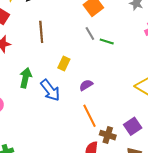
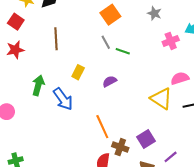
purple semicircle: (86, 85) -> (110, 81), moved

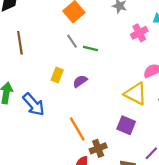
yellow rectangle: (78, 72) -> (57, 75), moved
purple square: (146, 139) -> (126, 125), moved, turned -30
brown cross: (120, 147) -> (98, 148), turned -35

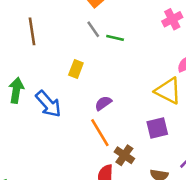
purple semicircle: (80, 81) -> (103, 103), moved
purple square: (126, 125) -> (157, 128), turned -36
brown cross: (98, 148) -> (124, 155), turned -35

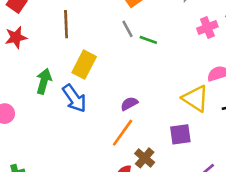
yellow rectangle: (76, 69) -> (84, 65), moved, size x1.5
orange line: (100, 133) -> (123, 133), turned 60

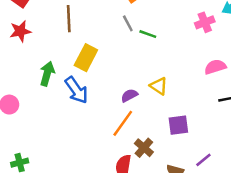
yellow triangle: (195, 98) -> (159, 86), moved, size x0.7

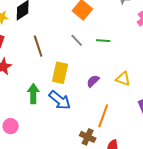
gray line: (128, 23) -> (77, 40), moved
purple semicircle: (129, 95) -> (93, 81), moved
brown cross: (144, 148) -> (88, 137), moved

